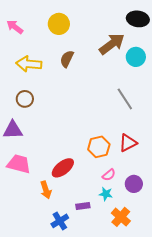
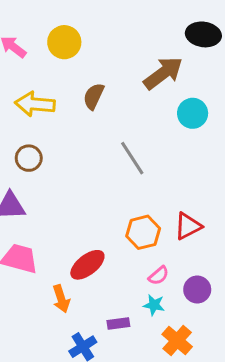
yellow circle: (59, 24) -> (64, 42), moved
cyan circle: (136, 57) -> (193, 113), moved
gray line: (125, 99) -> (132, 158), moved

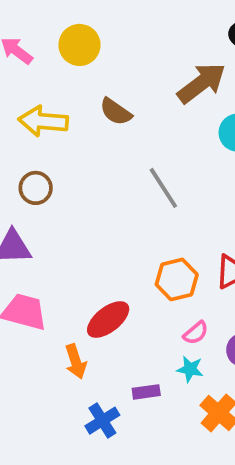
brown semicircle: (94, 96) -> (116, 112), turned -80

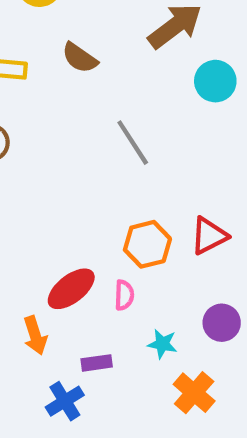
pink semicircle: (196, 333) -> (124, 295), moved, turned -48
purple rectangle: (146, 392) -> (97, 363), moved

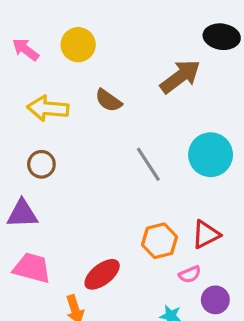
cyan circle: (215, 81) -> (211, 155), moved, size x1.4
pink semicircle: (124, 295) -> (190, 274), moved, turned 65

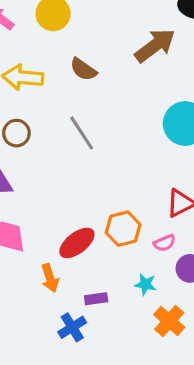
gray line: (148, 164) -> (82, 133), moved
orange hexagon: (159, 241) -> (123, 229), moved

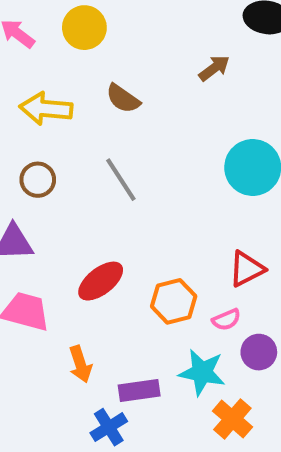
brown arrow: (155, 46) -> (214, 68), size x0.6
red ellipse: (77, 243) -> (101, 281), moved
cyan star: (145, 284) -> (202, 372), size x1.6
purple rectangle: (96, 299) -> (139, 391), size x1.4

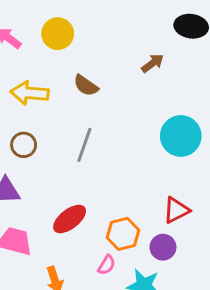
gray line: (121, 180) -> (84, 145), turned 52
pink semicircle: (226, 320) -> (107, 265), moved, turned -36
purple circle: (259, 352) -> (163, 247), moved

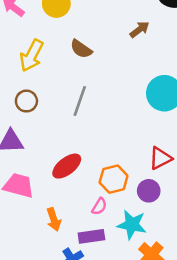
yellow arrow: (30, 93) -> (32, 55), turned -68

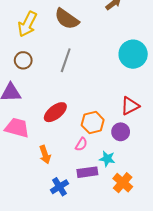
brown semicircle: (81, 49) -> (67, 19), size x1.4
cyan star: (132, 225) -> (107, 159), size x0.7
purple rectangle: (91, 236) -> (87, 172), moved

